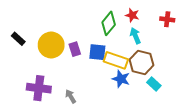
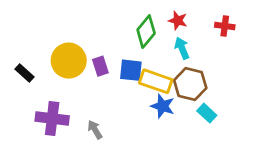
black rectangle: (18, 39) -> (24, 73), moved

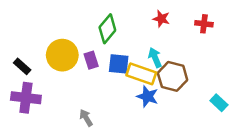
green diamond: (146, 32) -> (107, 29), moved
cyan arrow: (182, 48) -> (155, 58), moved
cyan rectangle: (207, 113) -> (219, 103), moved
purple cross: (52, 119) -> (26, 98), moved

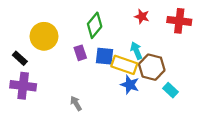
red cross: (204, 24) -> (179, 21), size x1.5
yellow circle: (62, 55) -> (44, 36), moved
cyan rectangle: (219, 103) -> (170, 90), moved

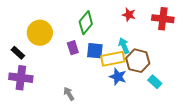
yellow rectangle: (124, 65) -> (113, 59), turned -30

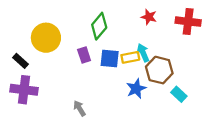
yellow rectangle: (113, 59) -> (130, 57), moved, size x0.7
blue star: (118, 77) -> (136, 89), turned 30

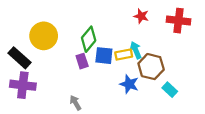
green diamond: (99, 26) -> (89, 39), moved
purple rectangle: (84, 55) -> (82, 61), moved
black rectangle: (21, 61) -> (20, 58), size x1.5
blue star: (136, 89) -> (129, 84), turned -30

